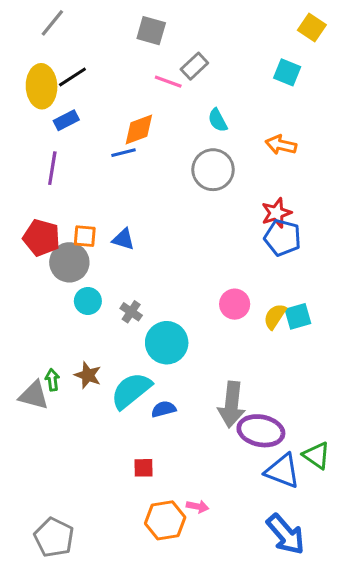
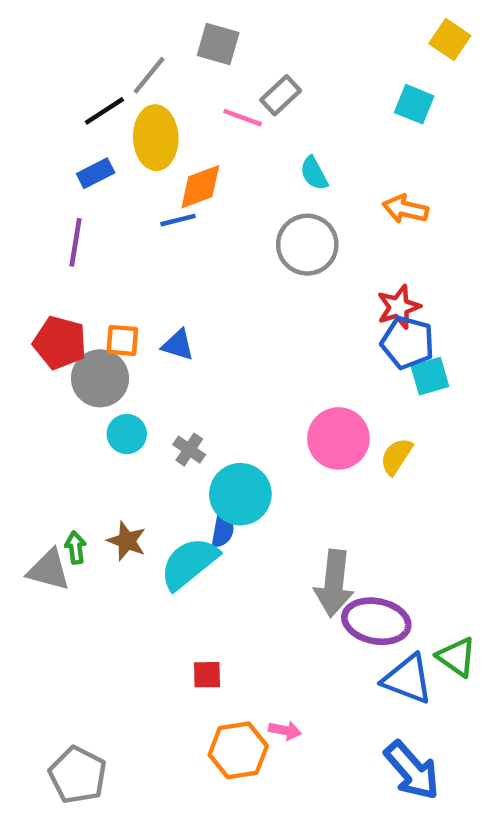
gray line: (52, 23) -> (149, 75), moved
yellow ellipse: (42, 86) -> (156, 138), moved
pink circle: (235, 304) -> (338, 438), size x1.4
cyan square: (298, 316) -> (430, 376), moved
blue semicircle: (164, 409) -> (223, 530), moved, turned 115

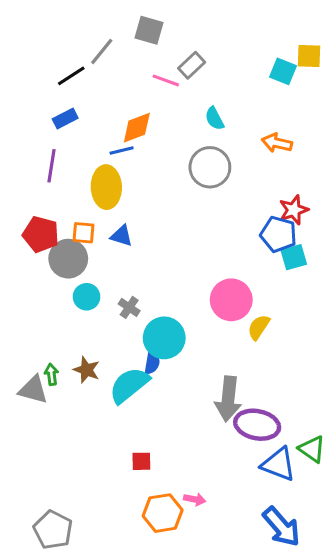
yellow square: (450, 40) -> (309, 56), moved, turned -32
yellow ellipse: (156, 138) -> (106, 187), moved
red star: (399, 307) -> (294, 210), moved
yellow semicircle: (396, 456) -> (259, 327), moved

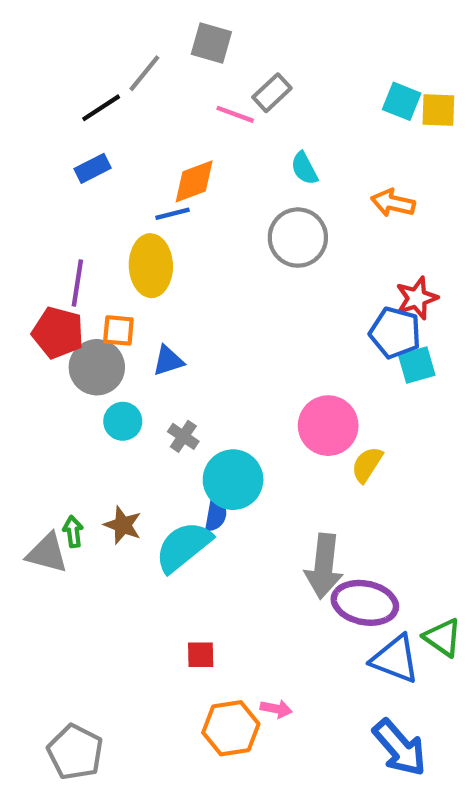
yellow square: (309, 56) -> (438, 110), moved
purple line: (51, 166) -> (77, 283), moved
blue triangle: (122, 236) -> (168, 361), moved, turned -35

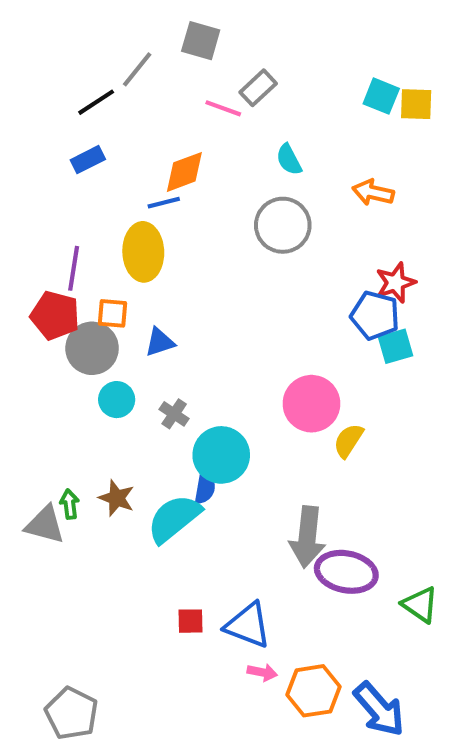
blue triangle: (395, 659) -> (248, 625), moved
orange hexagon: (231, 728) -> (314, 691), moved

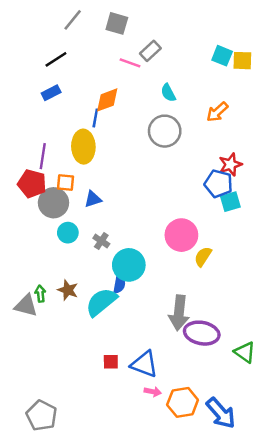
gray line: (137, 69) -> (73, 20), moved
orange arrow: (373, 192) -> (217, 112), turned -55
blue line: (164, 203) -> (95, 118), turned -66

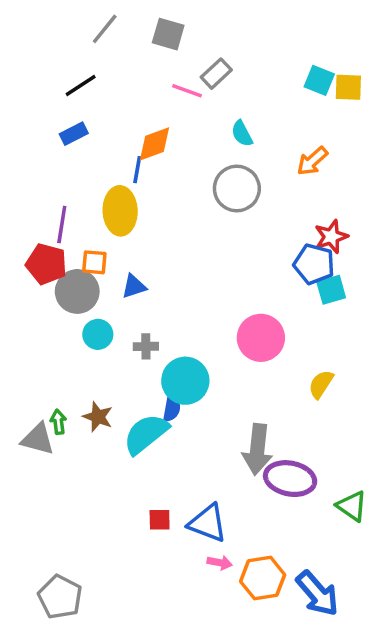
gray cross: (101, 241) -> (146, 346), turned -35
yellow semicircle: (203, 257) -> (321, 384), moved

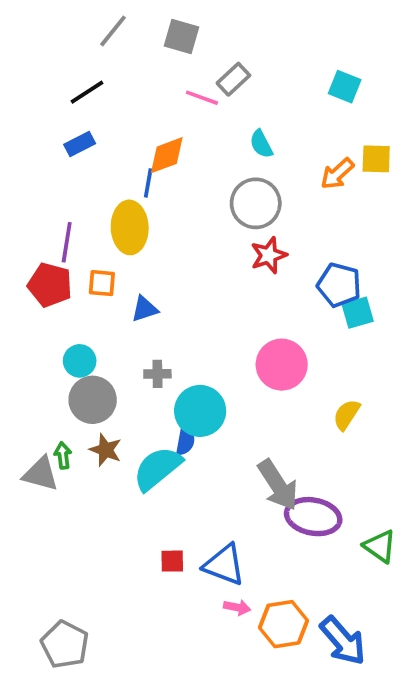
yellow square: (348, 87) -> (376, 159), moved
red star: (331, 237) -> (269, 255), moved
gray circle: (77, 291) -> (93, 400), moved
cyan circle: (98, 334) -> (80, 361), moved
gray arrow: (257, 449) -> (278, 485), turned -39

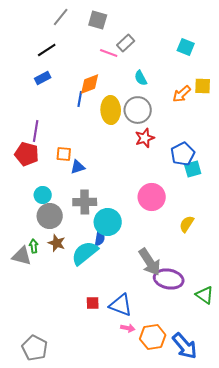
yellow ellipse: (130, 227) -> (111, 110), moved
orange square: (102, 283) -> (64, 154), moved
blue pentagon: (339, 285) -> (183, 154), turned 30
gray cross: (157, 374) -> (85, 202), size x1.6

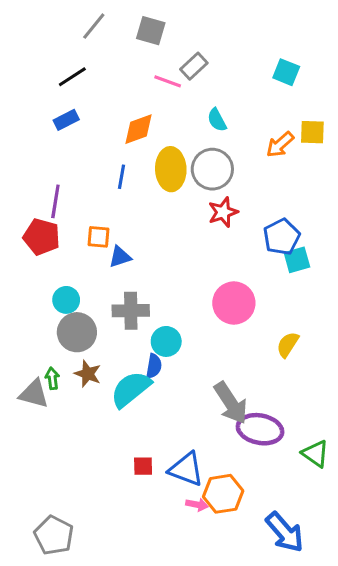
blue line: (80, 99) -> (122, 177), moved
cyan circle: (108, 222) -> (166, 341), size x0.7
orange hexagon: (153, 337) -> (223, 494), moved

